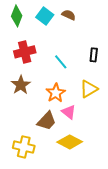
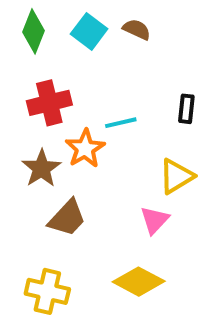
cyan line: (61, 62) -> (121, 123), turned -63
orange star: (56, 93) -> (85, 149), moved
pink triangle: (69, 112) -> (155, 220), moved, turned 35
brown trapezoid: (47, 121) -> (67, 218), moved

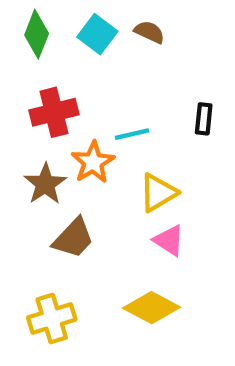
yellow triangle: (176, 176) -> (158, 193), moved
pink triangle: (155, 220) -> (169, 240), turned -40
yellow cross: (47, 291) -> (52, 319), turned -30

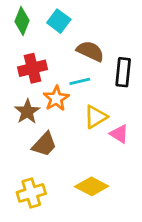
brown semicircle: (149, 32) -> (90, 51), moved, size x1.5
black rectangle: (204, 119) -> (123, 72), size x1.5
pink triangle: (169, 240) -> (119, 134), moved

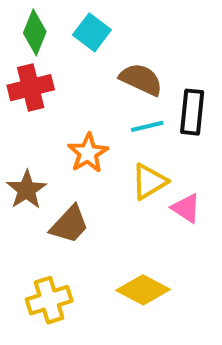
red cross: (33, 68) -> (31, 88), moved
cyan line: (80, 81) -> (147, 126), moved
brown star: (27, 112) -> (27, 190), moved

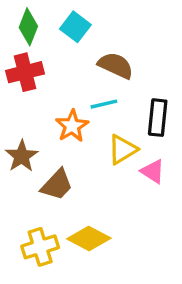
black rectangle: (192, 112) -> (158, 118), moved
cyan line: (147, 126) -> (104, 104), moved
yellow diamond: (143, 290) -> (89, 238), moved

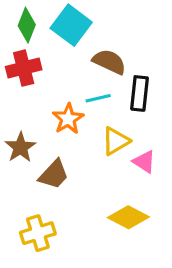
cyan square: (75, 27) -> (71, 25), size x1.4
black rectangle: (158, 118) -> (139, 93), moved
yellow diamond: (89, 238) -> (128, 217), moved

